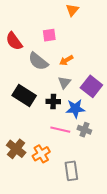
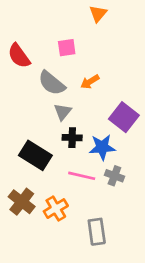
gray triangle: (64, 82) -> (63, 112), moved
black rectangle: (24, 95) -> (35, 155), moved

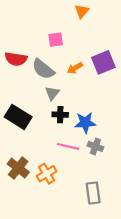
red semicircle: (19, 56) -> (16, 59), moved, turned -45
purple square: (124, 117) -> (103, 62), moved, turned 30
black rectangle: (35, 155) -> (18, 117), moved
gray rectangle: (97, 232) -> (93, 193), moved

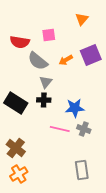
orange triangle: (82, 11) -> (82, 19), moved
red semicircle: (16, 59) -> (20, 42), moved
black cross: (60, 115) -> (44, 100), moved
orange cross: (47, 174) -> (19, 174), moved

